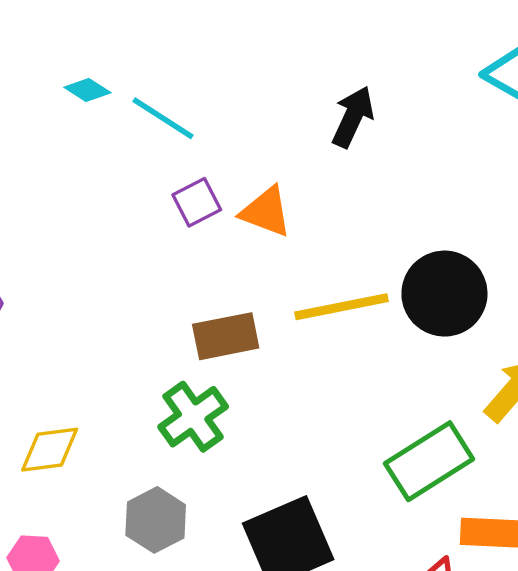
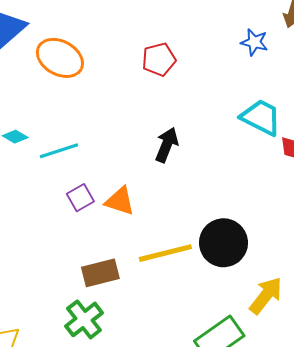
cyan line: (163, 118) -> (59, 151), turned -48

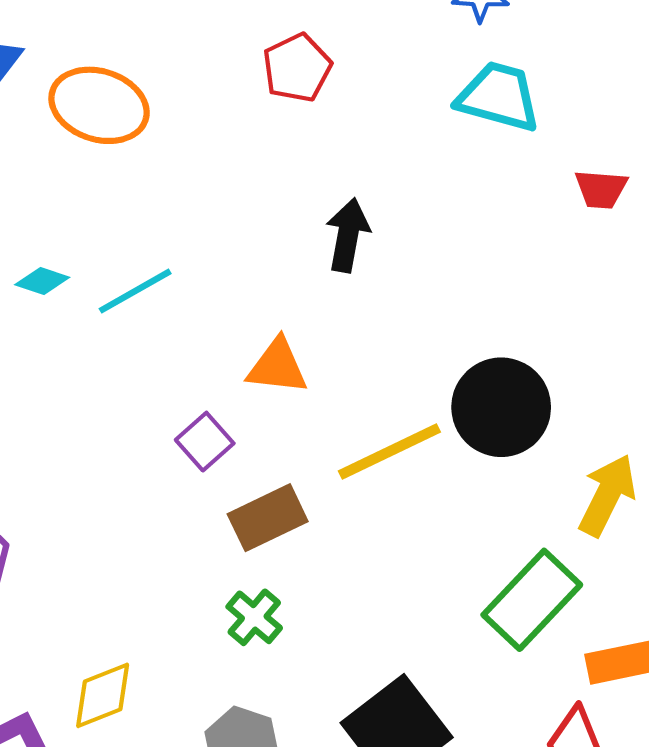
cyan trapezoid: (261, 117) -> (499, 97), moved
purple square: (80, 198) -> (205, 442), moved
green cross: (84, 319) -> (254, 617), size x0.7

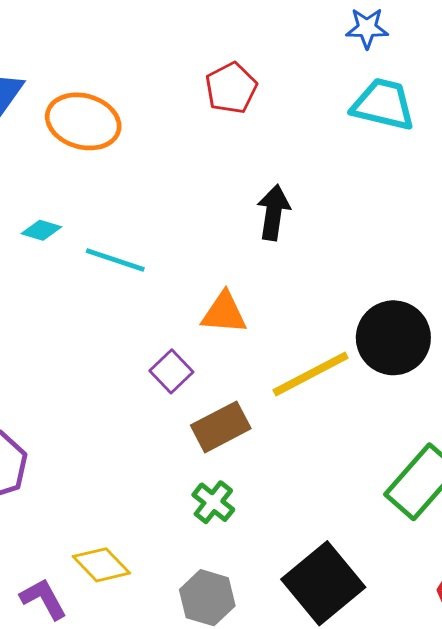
cyan diamond: (42, 281) -> (41, 230), moved
cyan line: (135, 291) -> (115, 260), turned 50
yellow diamond: (103, 695) -> (101, 565), turned 70

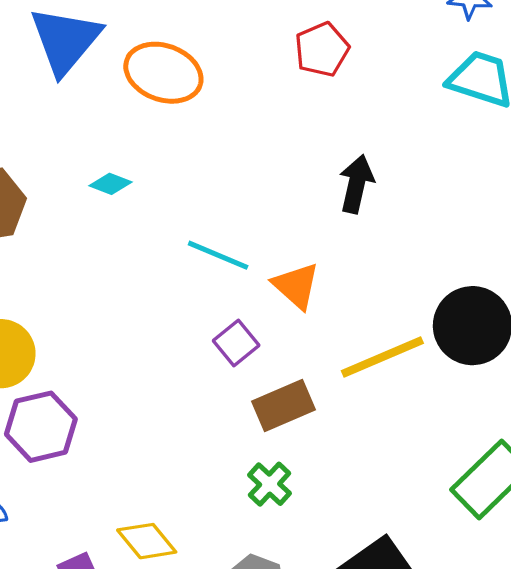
cyan line: (115, 260) -> (218, 255), moved
orange triangle: (224, 313) -> (296, 286), turned 33

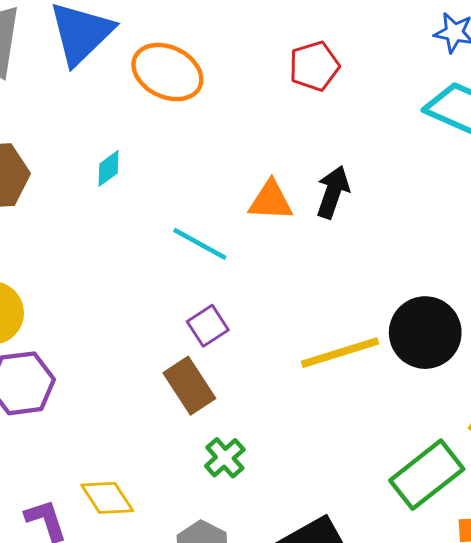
cyan diamond: (111, 184) -> (108, 168), turned -63
orange triangle: (296, 286) -> (271, 201), moved, turned -45
brown rectangle: (284, 406) -> (189, 386), moved, turned 74

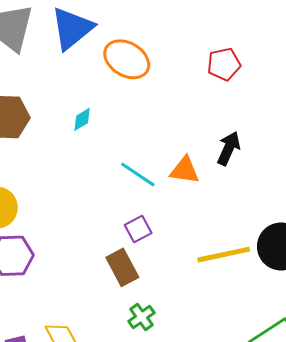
orange triangle: (271, 201) -> (185, 170), moved

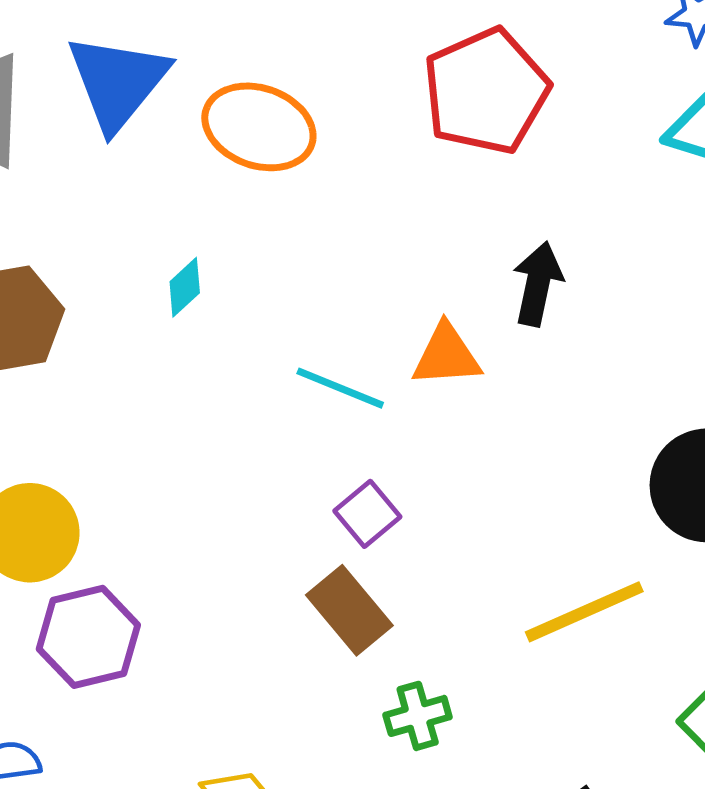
red pentagon: (224, 64) -> (486, 91), size x1.6
yellow line: (224, 255) -> (584, 612), moved
green cross: (141, 317) -> (418, 716), turned 32

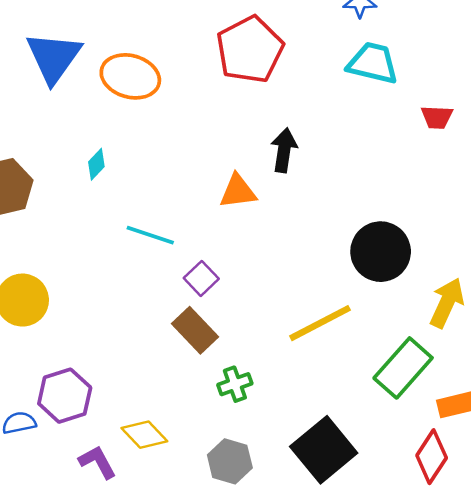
cyan line: (340, 388) -> (150, 235), moved
purple hexagon: (88, 637) -> (65, 396), moved

